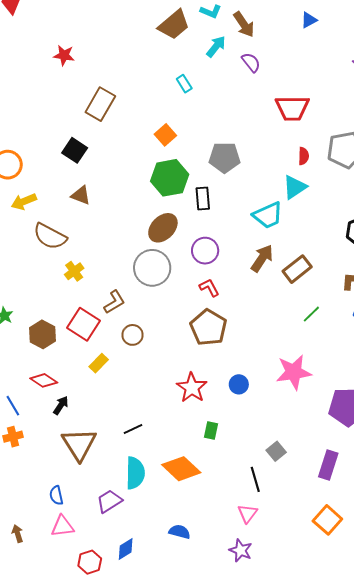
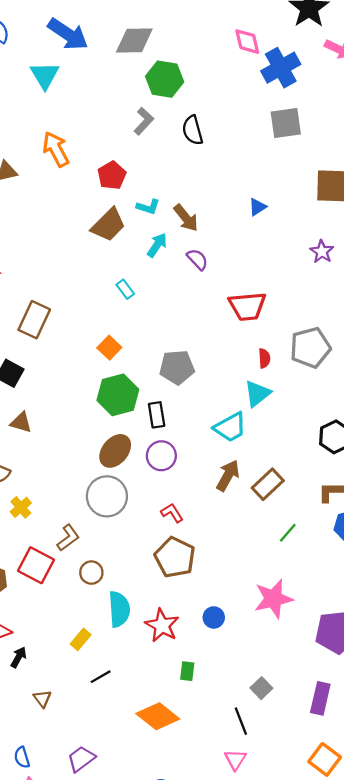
purple circle: (205, 251) -> (161, 456), moved
yellow rectangle: (99, 363) -> (81, 639), moved
brown triangle: (79, 444) -> (42, 699), size x0.5
cyan semicircle: (135, 473) -> (119, 609), moved

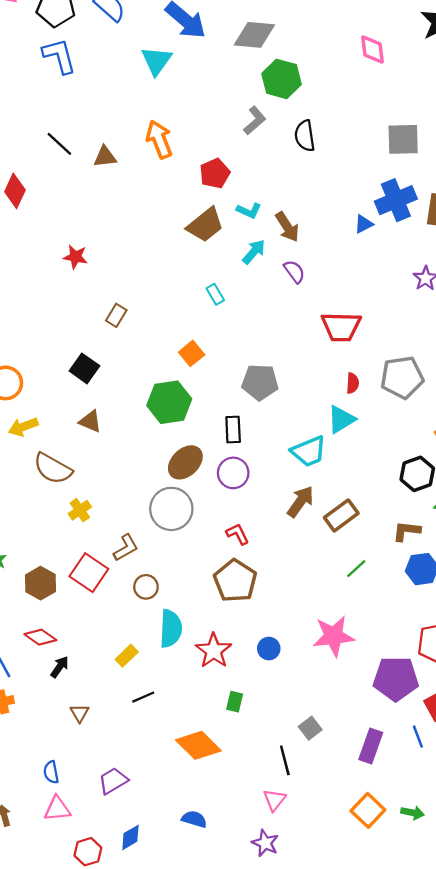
blue cross: (281, 68) -> (396, 200), moved
brown rectangle: (34, 320) -> (116, 315), size x0.6
green hexagon: (118, 395) -> (169, 402), moved

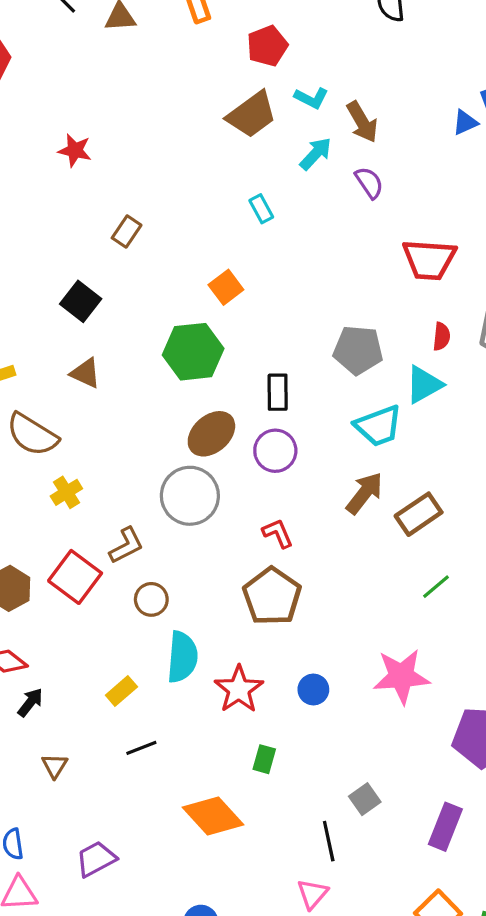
gray pentagon: (260, 382) -> (358, 350), moved

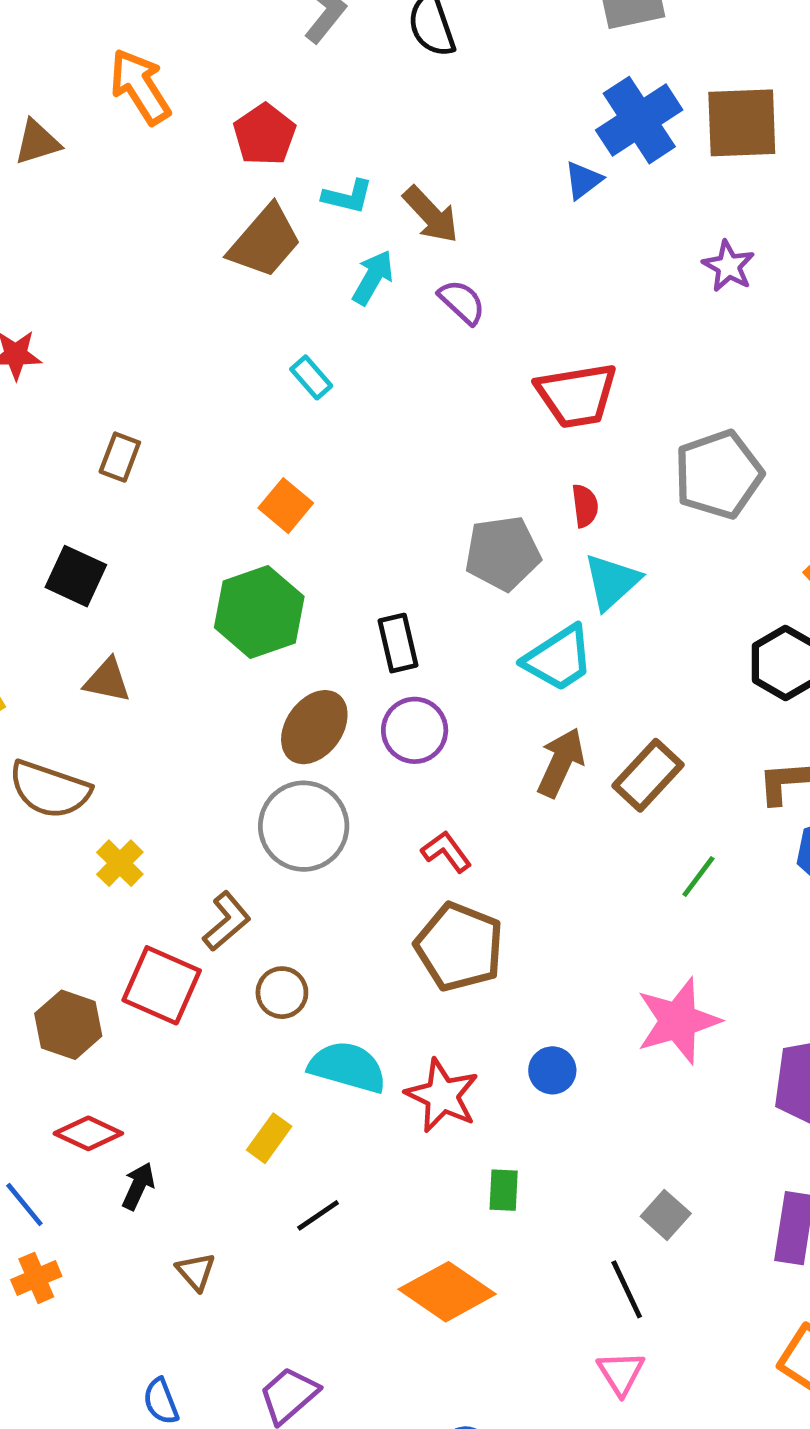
red semicircle: (441, 336) -> (585, 506), moved
cyan semicircle: (182, 657) -> (348, 1067), turned -66

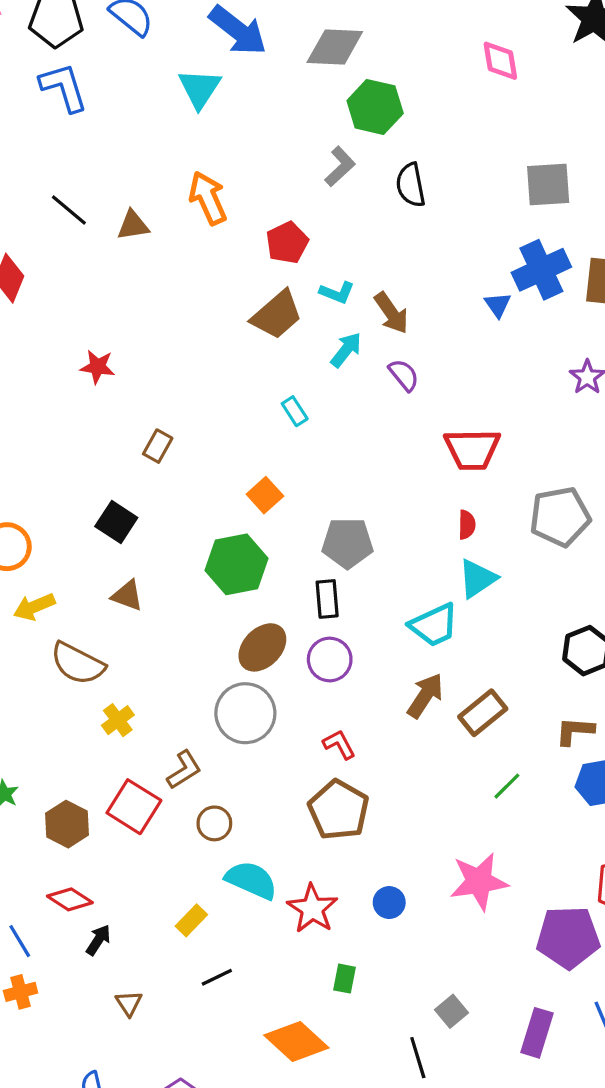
blue triangle: (583, 180) -> (498, 305), turned -36
gray pentagon: (503, 553) -> (348, 543), moved

